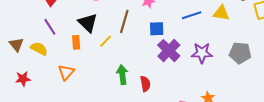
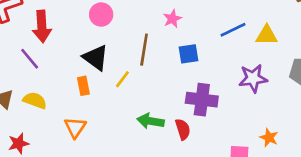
yellow triangle: (221, 13) -> (267, 35), moved
purple line: (50, 27) -> (30, 59), moved
purple cross: (169, 51) -> (202, 100), moved, turned -30
green arrow: (122, 75) -> (151, 121), turned -66

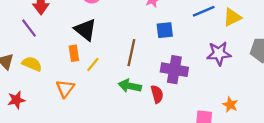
yellow triangle: (267, 35) -> (232, 17), turned -30
brown line: (144, 50) -> (131, 53), moved
yellow line: (122, 79) -> (93, 65), moved

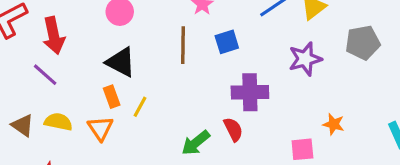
brown line: (131, 53) -> (183, 45), moved
green arrow: (130, 86) -> (196, 143), moved, turned -40
orange triangle: (65, 89) -> (100, 128), moved

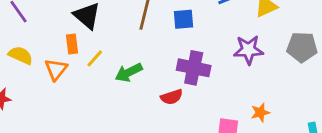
orange star: (334, 124) -> (260, 112), turned 30
red semicircle: (233, 129) -> (172, 97), turned 85
green arrow: (196, 143) -> (129, 72), moved

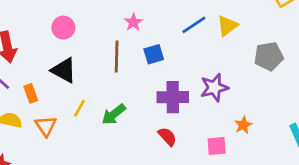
orange rectangle: (72, 44) -> (31, 93), moved
purple star: (248, 50) -> (214, 88), moved
red semicircle: (172, 97) -> (167, 137), moved, turned -102

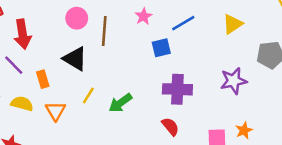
blue line: (194, 25) -> (183, 23), moved
brown line: (117, 57) -> (104, 31), moved
purple star: (214, 88) -> (234, 81), moved
orange star: (243, 125) -> (244, 130), moved

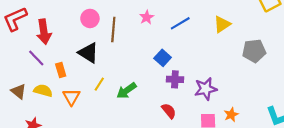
blue square: (161, 48) -> (163, 58), moved, turned -35
purple star: (234, 81) -> (206, 89), moved
purple cross: (177, 89) -> (175, 79), size x0.7

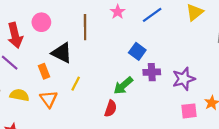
pink circle: (90, 18) -> (41, 22), moved
orange rectangle: (61, 70) -> (44, 71), moved
green arrow: (127, 91) -> (123, 86), moved
red semicircle: (169, 111) -> (111, 109), moved, turned 63

